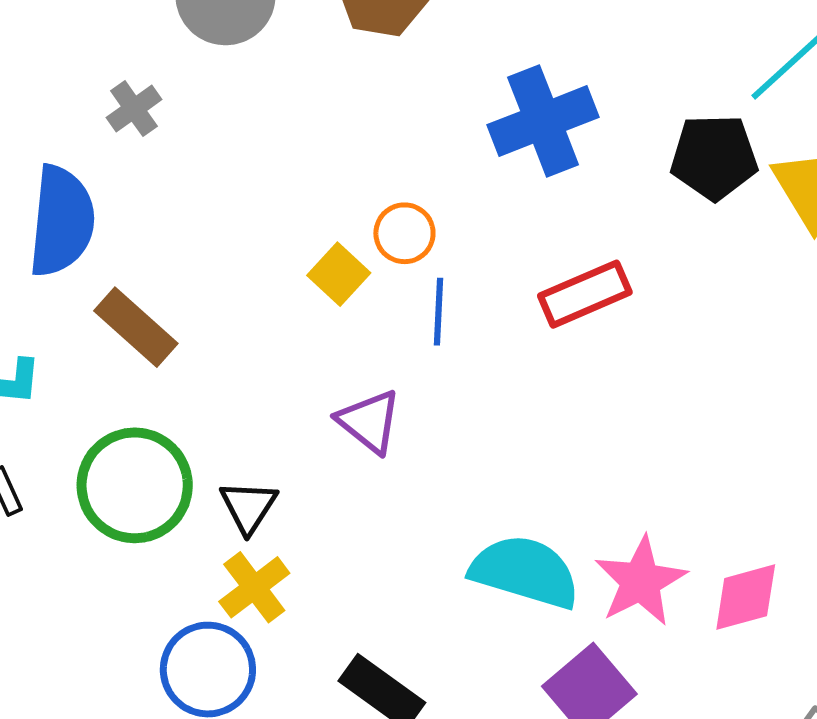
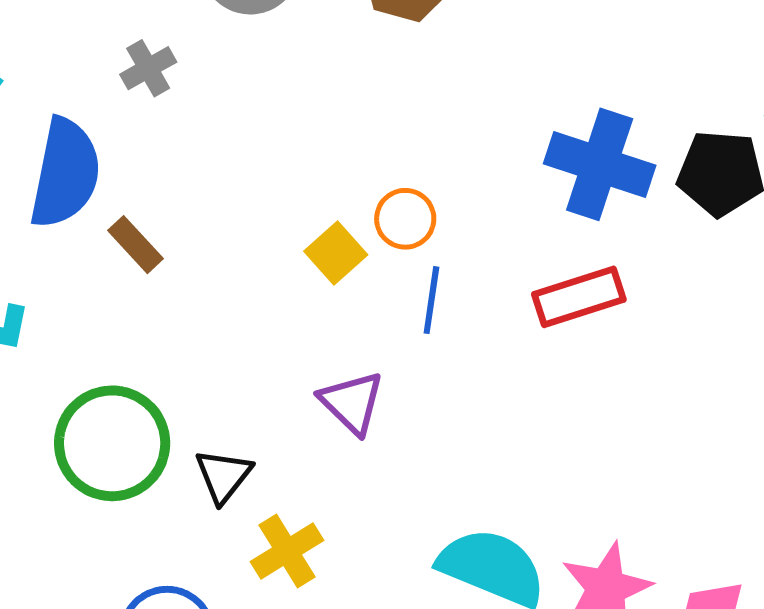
blue cross: (543, 121) -> (600, 164), moved, turned 34
brown rectangle: (136, 327) -> (136, 245), moved, size x0.7
yellow cross: (254, 587) -> (287, 551), moved

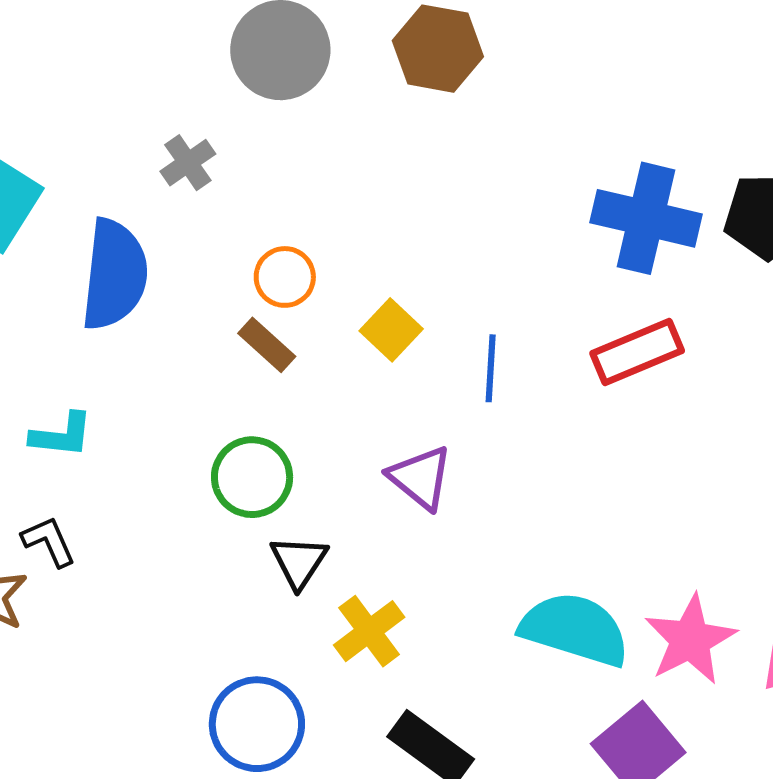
orange circle: (405, 219) -> (285, 277), moved
brown rectangle: (136, 245) -> (267, 345), moved
green circle: (112, 443) -> (252, 477), moved, size x0.7

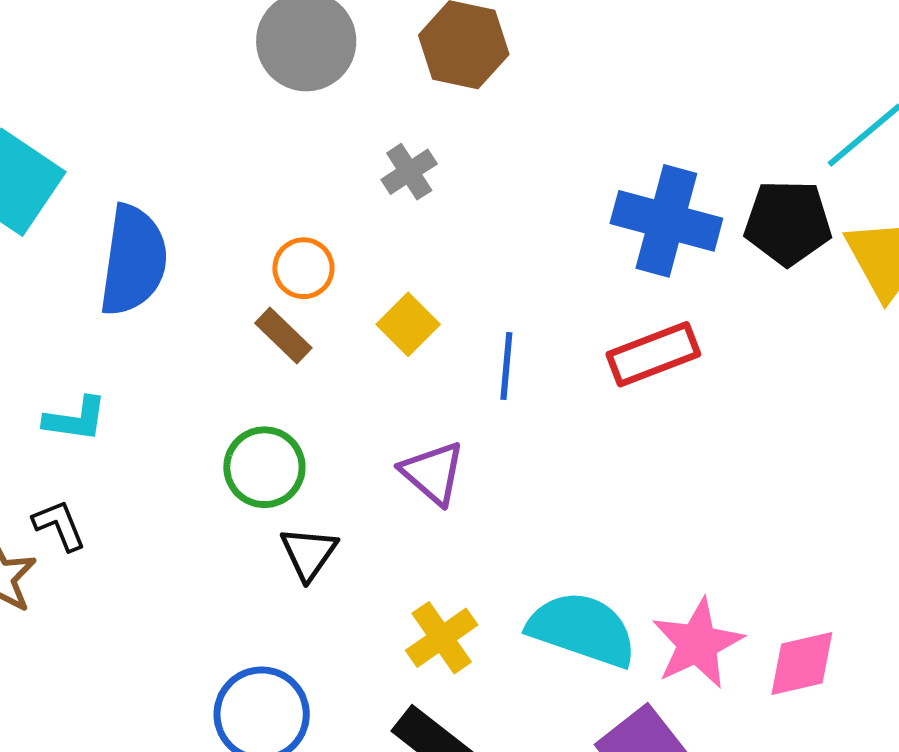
gray cross: (188, 163) -> (409, 172), moved
yellow cross: (369, 631) -> (442, 638), moved

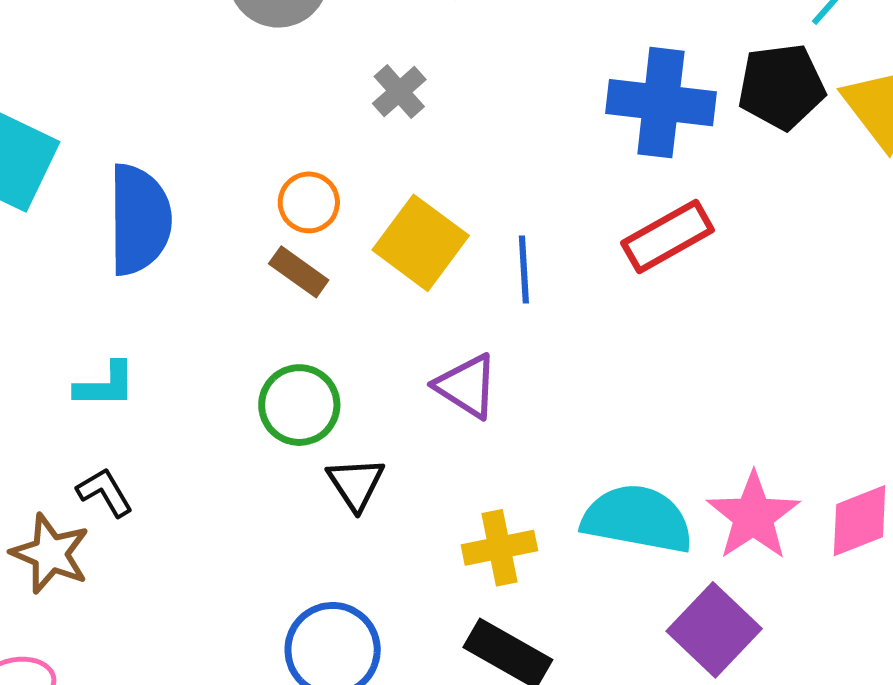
yellow square: (408, 324) -> (421, 243), size x1.5
yellow cross: (442, 638) -> (499, 548), turned 32

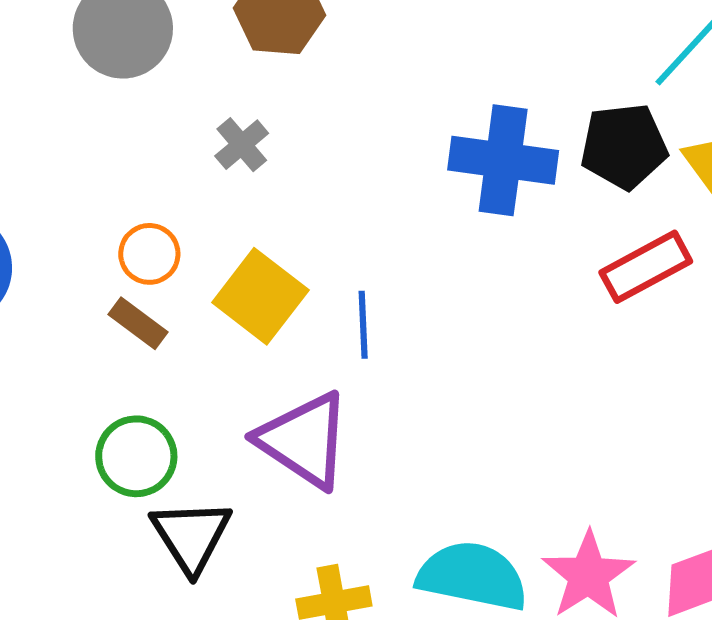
red rectangle: (668, 236) -> (646, 267), moved
purple triangle: (467, 386) -> (304, 440), size x1.5
black triangle: (356, 484) -> (191, 536), size x1.4

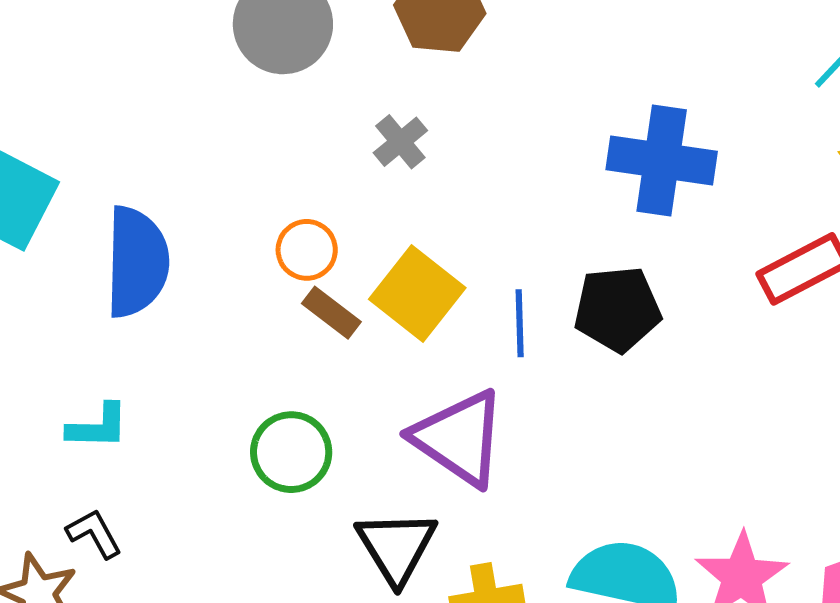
black pentagon: (624, 146) -> (617, 309), moved
brown rectangle: (138, 323) -> (331, 313), moved
black triangle: (191, 536) -> (396, 547), moved

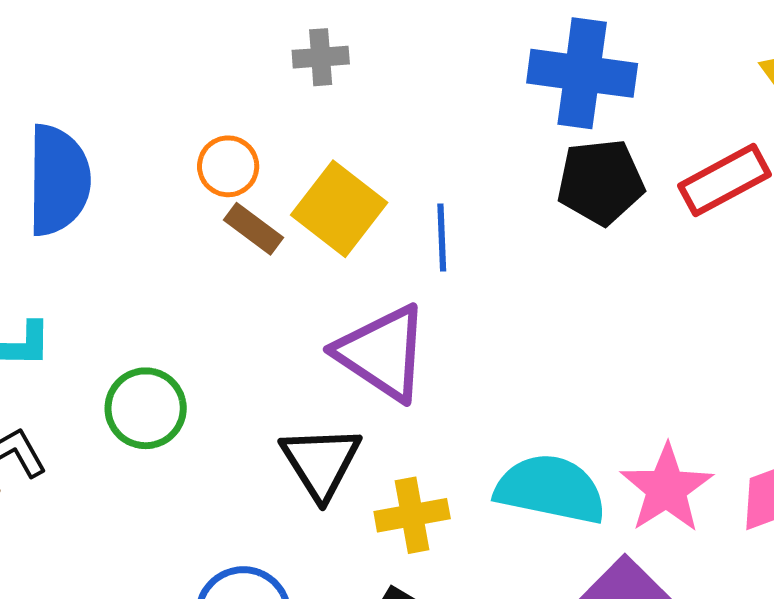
gray cross: (400, 142) -> (321, 57), turned 36
black pentagon: (617, 309) -> (601, 182), moved
green circle: (291, 452) -> (146, 408), moved

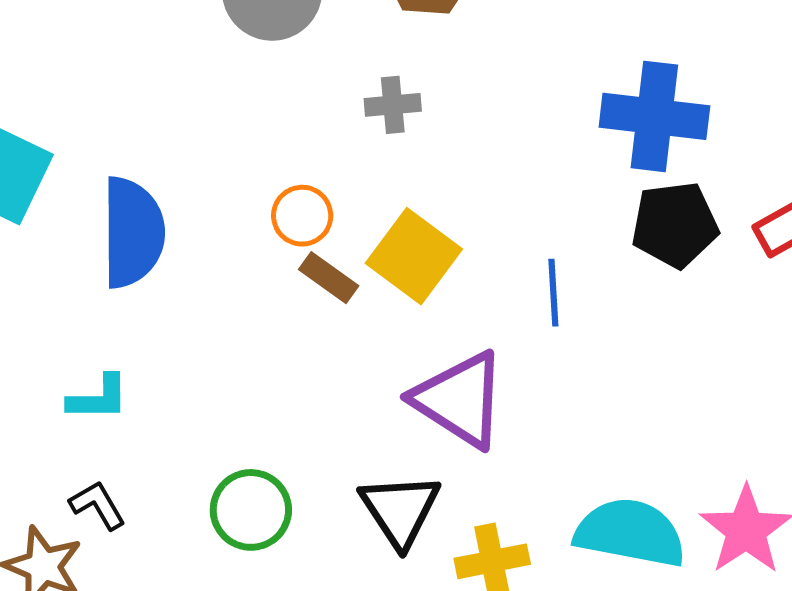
blue line: (442, 237) -> (553, 293), moved
green circle: (146, 408) -> (251, 510), moved

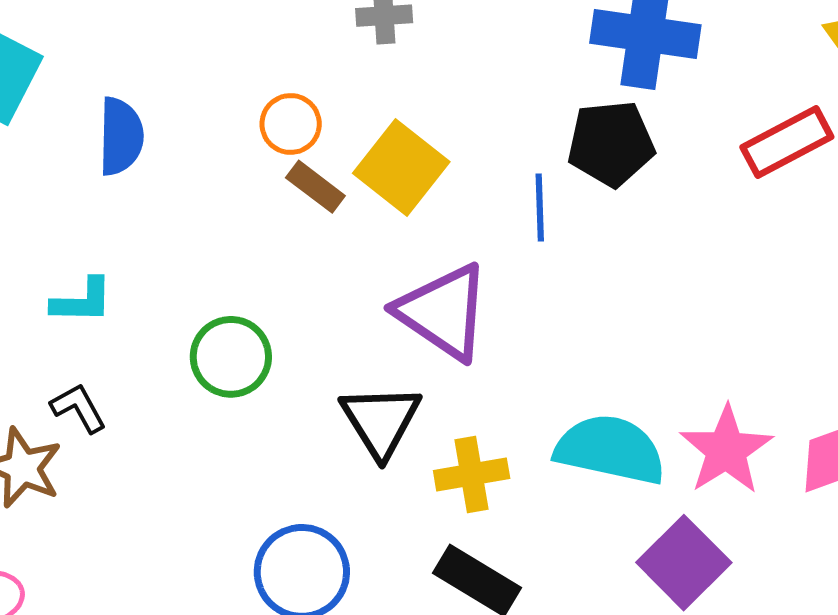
black pentagon: (675, 225) -> (611, 144), moved
blue semicircle: (133, 232) -> (121, 136), size x0.7
green circle: (251, 510) -> (231, 357), moved

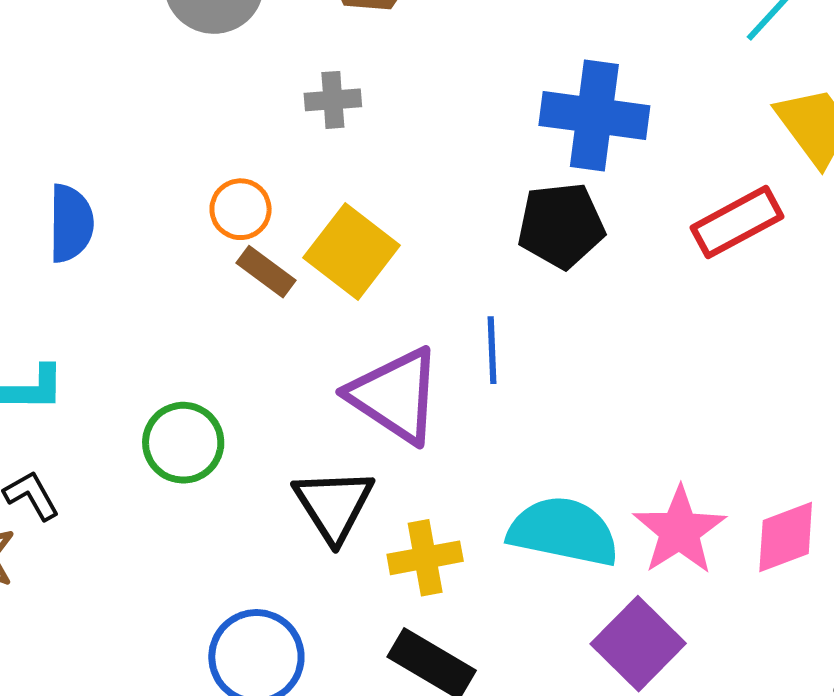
blue line: (540, 208) -> (492, 350), moved

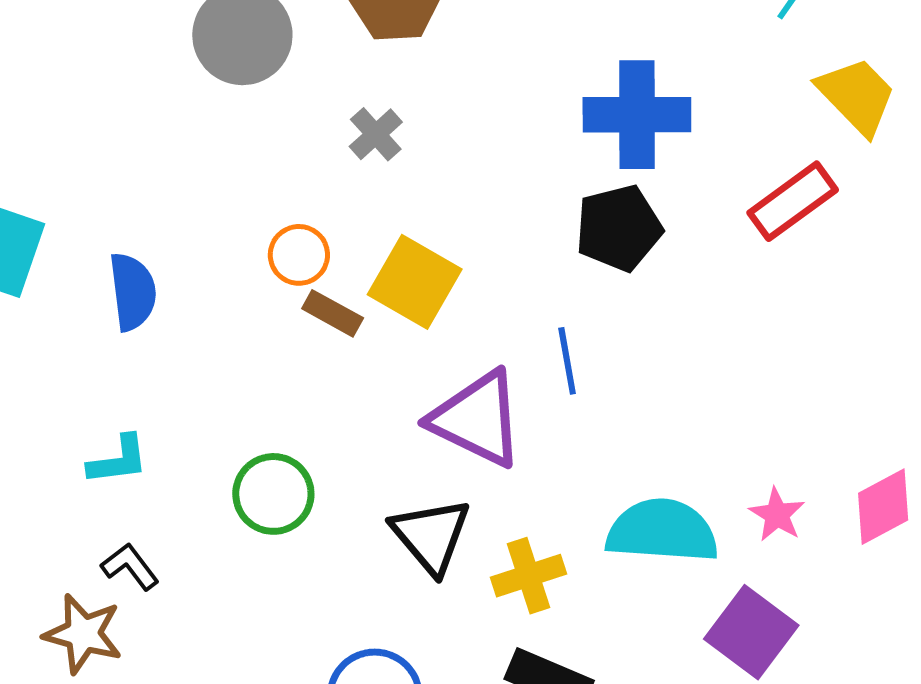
gray cross: (333, 100) -> (376, 134), turned -30
pink star: (679, 531) -> (777, 515), size x0.6

